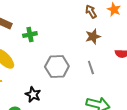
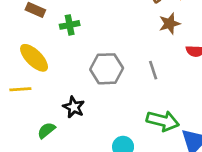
brown star: (93, 37) -> (170, 24), moved

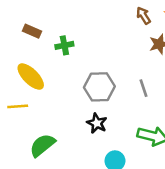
black star: (74, 107) -> (97, 123), moved
green semicircle: (46, 130) -> (42, 145), size x1.5

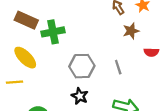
brown rectangle: (32, 31) -> (26, 20), size x1.5
green cross: (64, 45) -> (53, 32), size x1.5

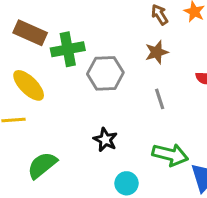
brown star: (131, 31) -> (157, 52), moved
gray hexagon: (82, 66) -> (105, 73), moved

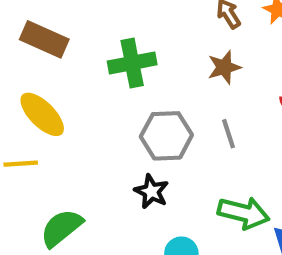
green cross: (68, 49) -> (132, 63), moved
gray hexagon: (105, 73) -> (166, 136), moved

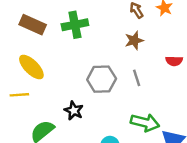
green cross: (132, 63) -> (75, 25), moved
black star: (151, 192) -> (74, 111), moved

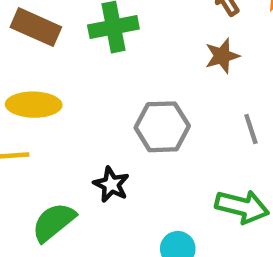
yellow ellipse: (31, 67) -> (34, 105), turned -44
gray line: (137, 78) -> (251, 129), moved

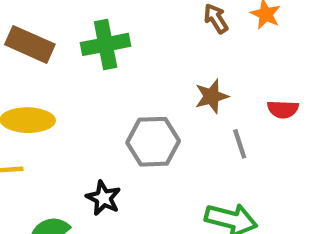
brown star: (222, 56) -> (212, 96), moved

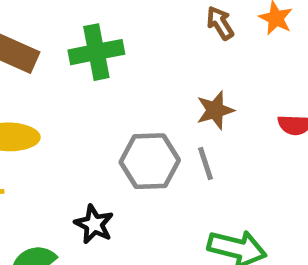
gray line: (240, 144) -> (205, 164), moved

